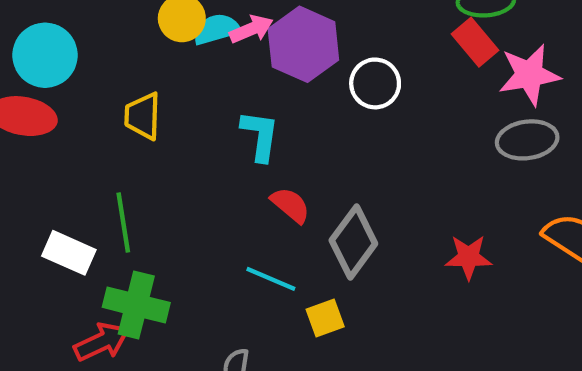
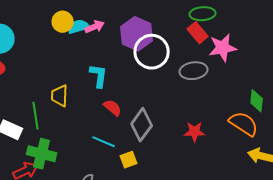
purple hexagon: (303, 44) -> (137, 34), moved
white circle: (375, 83) -> (152, 52), size x1.5
yellow trapezoid: (143, 116) -> (60, 96), moved
gray ellipse: (527, 140) -> (194, 71), moved

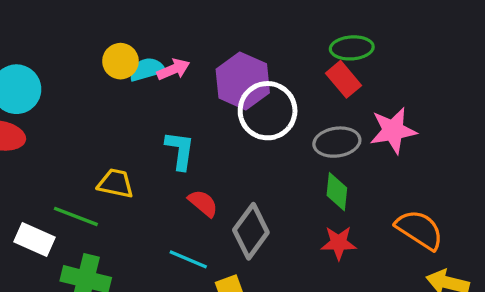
pink star: (223, 48) -> (393, 131), moved
yellow trapezoid: (60, 96) -> (116, 183), turned 100
green diamond: (257, 101) -> (337, 192), moved
green line: (36, 116) -> (76, 216), turned -60

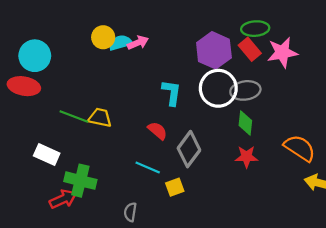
purple hexagon: (243, 81) -> (214, 50), moved
white circle: (268, 111) -> (218, 88), moved
pink star: (393, 131) -> (282, 52), moved
cyan L-shape: (180, 150) -> (172, 93), moved
green line: (76, 216) -> (74, 117), moved

